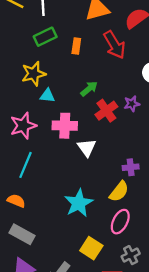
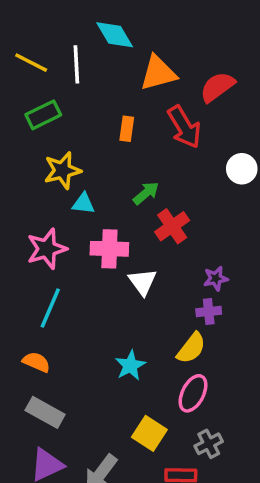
green rectangle: (45, 37) -> (43, 115), moved
purple star: (132, 104) -> (216, 278), moved
cyan star: (79, 203) -> (130, 365), size x0.7

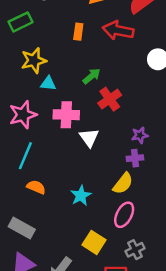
red arrow: (184, 127) -> (118, 30), turned 132
orange semicircle: (36, 362) -> (36, 187), moved

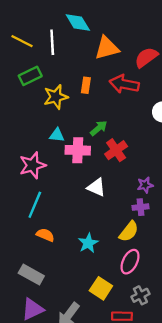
yellow star: (34, 61) -> (56, 97), moved
pink cross: (66, 115) -> (78, 150), moved
white triangle: (89, 138) -> (96, 187), turned -30

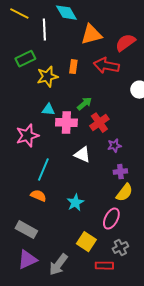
yellow line: (22, 41) -> (19, 14), moved
purple star: (145, 185) -> (114, 146), moved
cyan line: (35, 205) -> (43, 170), moved
yellow semicircle: (129, 231) -> (124, 193), moved

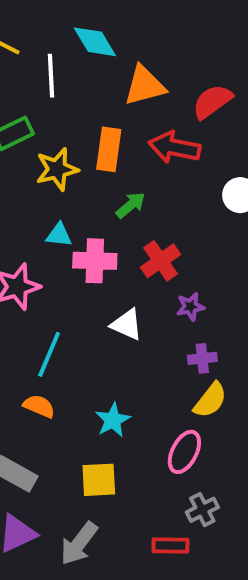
orange rectangle: (73, 67) -> (109, 149), size x1.5
green arrow: (84, 104) -> (131, 205), moved
yellow square: (86, 242) -> (99, 480), moved, turned -36

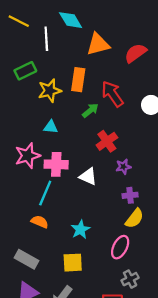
red arrow: (174, 147) -> (112, 94), moved, turned 44
pink cross: (95, 261) -> (56, 164), moved

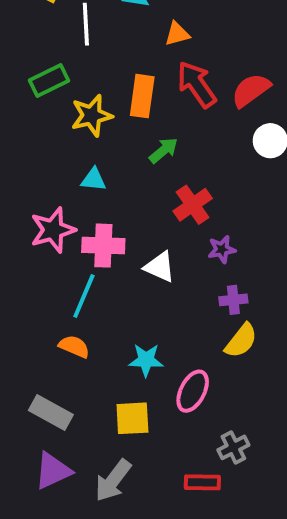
orange triangle: (98, 44) -> (177, 34), size x0.6
red semicircle: (136, 53) -> (251, 90), moved
red arrow: (112, 94) -> (197, 84), moved
cyan star: (80, 229) -> (146, 360), turned 30
pink ellipse: (120, 247) -> (193, 391), moved

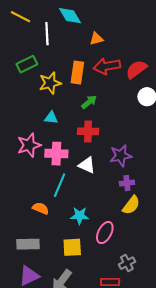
red arrow: (197, 84) -> (107, 66), turned -65
red cross: (193, 205) -> (88, 131), moved, turned 36
purple star: (222, 249) -> (121, 156), size x1.5
cyan line: (84, 296) -> (60, 185), moved
gray rectangle: (51, 412) -> (28, 244), turned -30

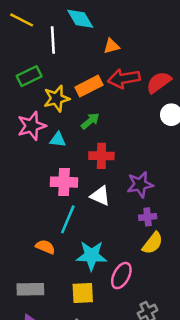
orange rectangle: (77, 72) -> (89, 86), turned 55
green arrow: (89, 102) -> (90, 121), moved
pink star: (29, 145) -> (32, 126), moved
cyan star: (80, 216) -> (91, 256), size x1.4

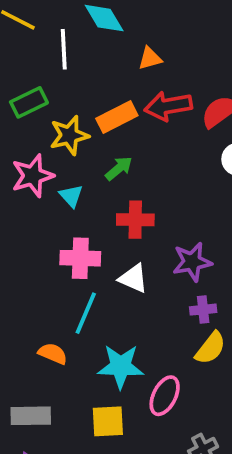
cyan triangle: (58, 140) -> (71, 196), turned 42

